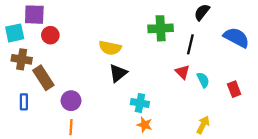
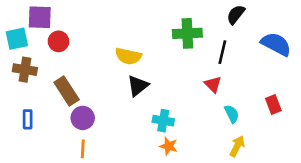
brown rectangle: (43, 78) -> (67, 91), moved
cyan semicircle: (203, 80) -> (232, 114), moved

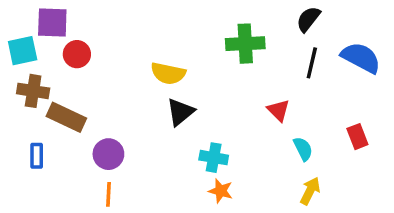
black line: (222, 52) -> (312, 63), moved
brown rectangle: (67, 91) -> (66, 117), moved, turned -32

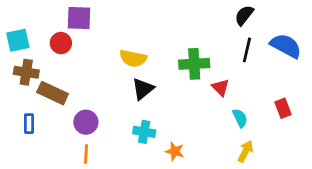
purple square: (52, 23) -> (79, 18), moved
green cross: (245, 44) -> (194, 64), moved
cyan cross: (214, 158) -> (144, 132), moved

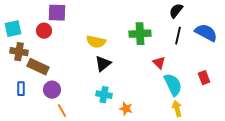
green cross: (194, 64) -> (140, 34), moved
cyan semicircle: (240, 118) -> (173, 85), size x1.6
purple circle: (86, 122) -> (52, 90), moved
yellow arrow: (246, 151) -> (177, 109), turned -42
orange line: (86, 154) -> (62, 111), turned -32

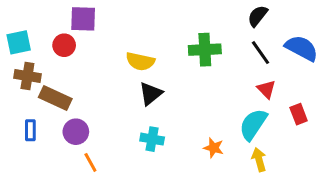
black line: (178, 36) -> (260, 53), turned -48
red triangle: (159, 63) -> (266, 89), moved
cyan semicircle: (173, 85) -> (253, 124), turned -120
orange star: (126, 109) -> (214, 148), moved

